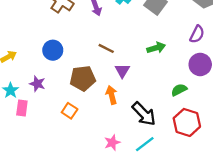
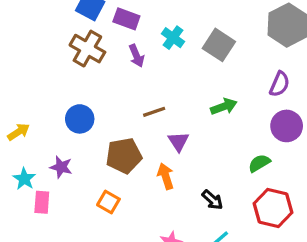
brown line: (106, 48) -> (154, 112), turned -42
black arrow: (144, 114) -> (212, 200), size x0.6

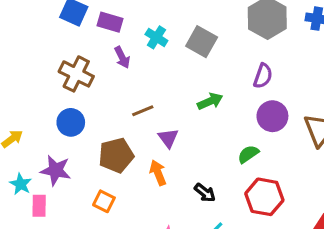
brown cross: (87, 49) -> (76, 74), moved
purple star: (61, 167) -> (56, 170), size x1.4

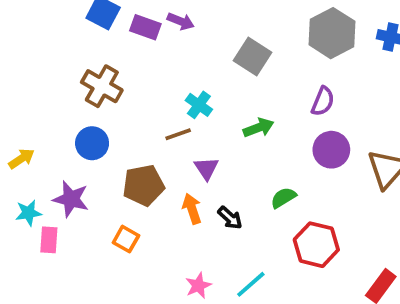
cyan cross: (156, 37) -> (199, 105), moved
purple arrow: (122, 57) -> (181, 21), moved, turned -45
green semicircle: (248, 154) -> (283, 198), moved
cyan star: (21, 184) -> (28, 213), turned 30
black arrow: (205, 193) -> (230, 218), moved

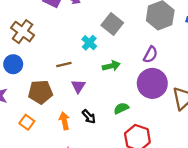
cyan cross: (199, 105) -> (89, 43), moved
purple circle: (331, 150) -> (152, 83), size x1.4
orange arrow: (192, 209) -> (64, 121), moved

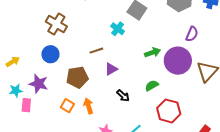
purple semicircle: (150, 55) -> (192, 34), moved
green arrow: (111, 66) -> (153, 53), moved
purple triangle: (78, 86) -> (111, 69), turned 32
orange arrow: (64, 121) -> (88, 106), moved

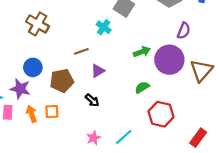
blue circle: (50, 54) -> (33, 67), moved
black arrow: (123, 96) -> (92, 100), moved
orange square: (67, 106) -> (52, 111), turned -32
orange arrow: (88, 106) -> (32, 114), moved

